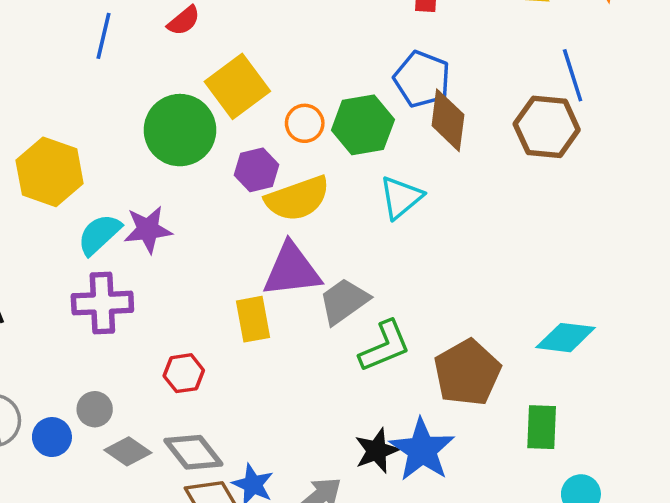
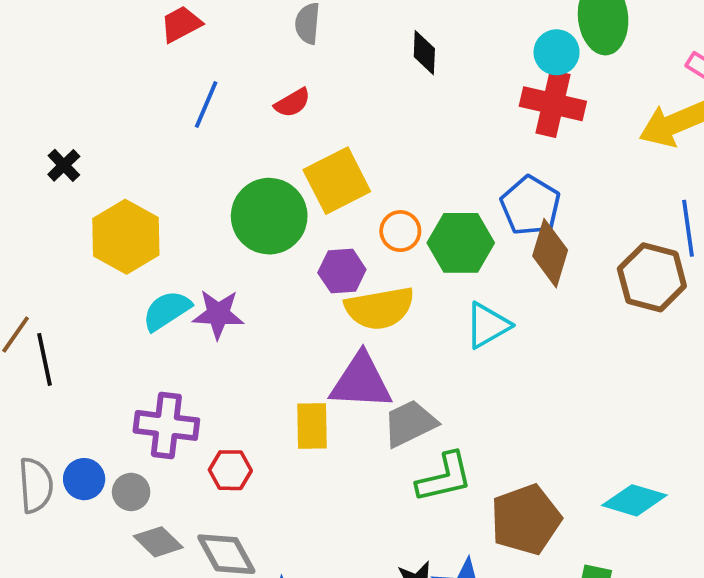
purple cross: (102, 303) -> (166, 425), moved
blue circle: (52, 437) -> (84, 479), moved

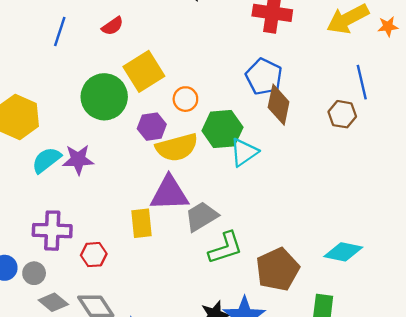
green hexagon: (461, 243) -> (222, 129), moved
brown hexagon: (652, 277) -> (342, 114), size x0.7

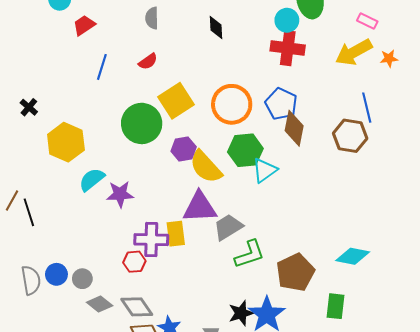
orange circle: (185, 99) -> (232, 104), moved, size x1.8
brown hexagon: (342, 114) -> (350, 136), size x1.4
yellow semicircle: (177, 147) -> (206, 167), turned 63
purple star: (78, 160) -> (120, 194), moved
purple cross: (52, 231) -> (151, 240), moved

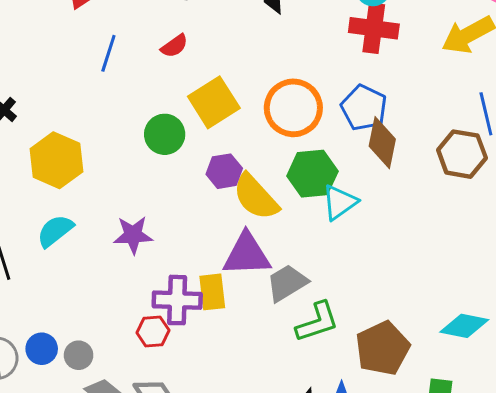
green circle: (142, 123) -> (165, 134), size x0.7
cyan semicircle: (92, 180) -> (55, 231), moved

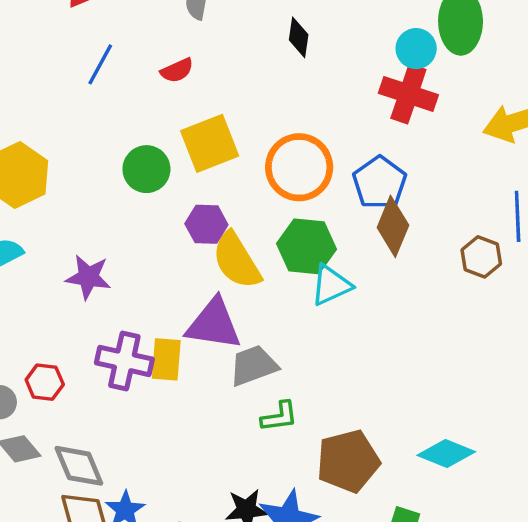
brown hexagon: (462, 154) -> (481, 257), size x0.7
green L-shape: (317, 322) -> (279, 417), size x0.7
red hexagon: (153, 331) -> (45, 382), moved

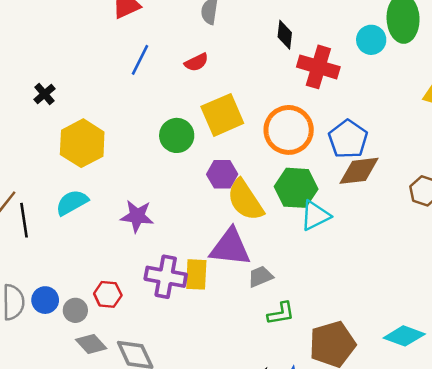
red cross: (408, 94) -> (318, 67), moved
brown diamond: (393, 226) -> (359, 171), turned 63
gray trapezoid: (253, 365) -> (260, 277), size x0.7

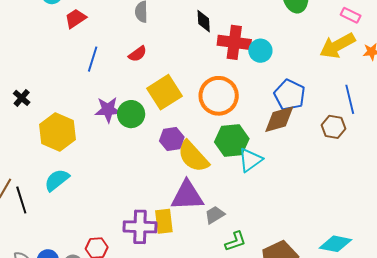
cyan circle: (371, 40) -> (260, 51), moved
blue pentagon: (348, 139) -> (290, 95), moved
purple star: (137, 216) -> (108, 110), moved

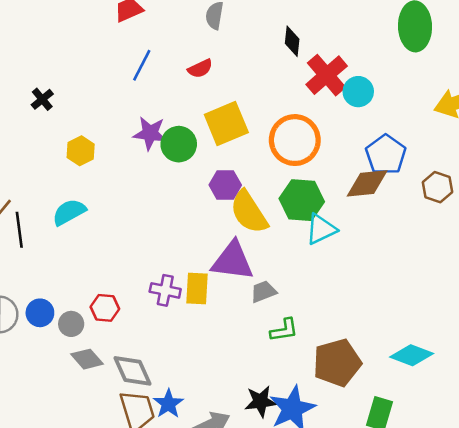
red cross: (234, 42) -> (327, 75), turned 32
brown hexagon: (333, 127) -> (437, 187), moved
yellow hexagon: (58, 132) -> (81, 151), size x0.6
purple cross: (140, 227) -> (165, 290), size x0.7

